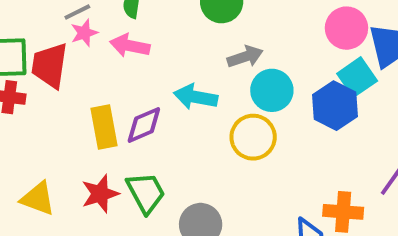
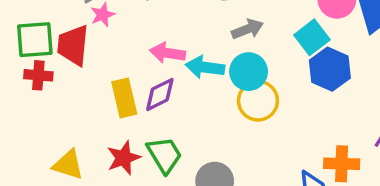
pink arrow: (130, 46) -> (168, 53), moved
cyan square: (357, 77) -> (312, 37), moved
cyan circle: (272, 90) -> (249, 72), moved

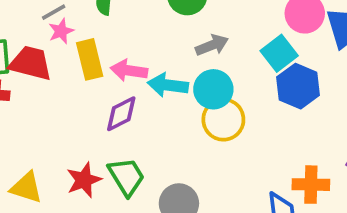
red trapezoid: (73, 45) -> (31, 63), turned 99
yellow rectangle: (124, 98) -> (90, 59), moved

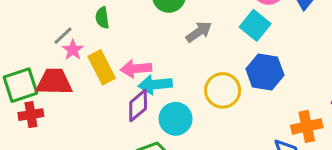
cyan arrow: (168, 85) -> (155, 85), moved
blue hexagon: (298, 86) -> (265, 72), moved
cyan circle: (213, 89) -> (176, 119), moved

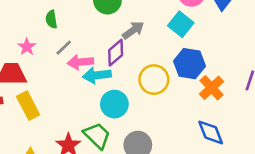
gray line: (63, 36) -> (64, 48), moved
yellow rectangle: (102, 67) -> (28, 106), moved
purple diamond: (138, 106) -> (116, 53), moved
orange cross: (307, 126) -> (212, 88), moved, turned -30

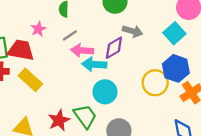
gray arrow: (133, 30) -> (132, 31), turned 42
yellow circle: (154, 80) -> (155, 83), moved
yellow rectangle: (28, 106) -> (30, 80), turned -30

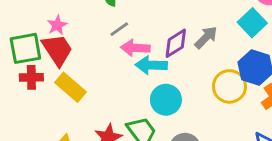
pink star: (38, 29) -> (57, 25), moved
gray arrow: (132, 31) -> (206, 37), moved, turned -60
red trapezoid: (21, 50) -> (57, 50), turned 48

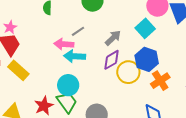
gray line: (119, 29) -> (78, 31), moved
purple diamond: (176, 43) -> (112, 60), moved
cyan circle: (166, 100) -> (68, 85), moved

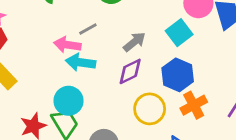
yellow circle: (128, 72) -> (150, 109), moved

